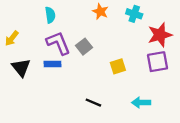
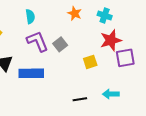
red star: (160, 35) -> (111, 40), moved
blue rectangle: (53, 64) -> (31, 73), moved, size x1.6
black line: (93, 103) -> (80, 99), moved, turned -32

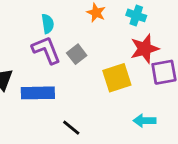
cyan semicircle: (30, 17) -> (48, 24), moved
yellow square: (90, 62) -> (117, 78), size x1.5
black line: (80, 99) -> (71, 128), moved, turned 48

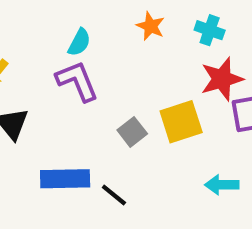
cyan semicircle: (48, 24) -> (79, 42), turned 36
gray square: (77, 54) -> (132, 132), moved
blue rectangle: (38, 93) -> (65, 179), moved

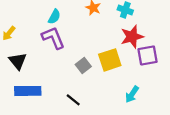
blue rectangle: (65, 179) -> (28, 91), moved
cyan arrow: (222, 185) -> (132, 94), turned -56

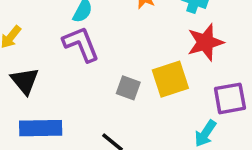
purple square: (148, 55) -> (230, 98), moved
gray square: (83, 65) -> (128, 88), turned -32

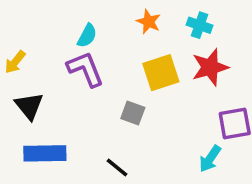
yellow square: (170, 79) -> (161, 73), moved

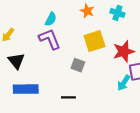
red star: (210, 67) -> (124, 52), moved
cyan arrow: (210, 159) -> (124, 83), moved
black line: (117, 167) -> (68, 97), turned -40

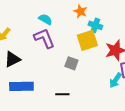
cyan cross: (117, 13) -> (95, 25), moved
cyan semicircle: (51, 19) -> (45, 19), turned -88
black triangle: (16, 61) -> (12, 59), turned 42

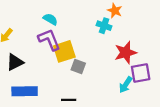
orange star: (80, 11) -> (115, 11), moved
yellow square: (87, 40) -> (64, 51), moved

